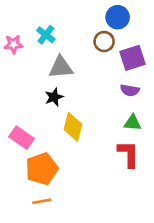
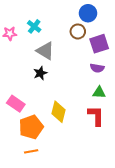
gray triangle: (61, 67) -> (45, 51), turned 36
yellow diamond: (73, 127) -> (59, 112), moved

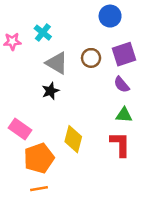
brown circle: (78, 31) -> (91, 58), moved
purple semicircle: (97, 68) -> (121, 85), turned 40

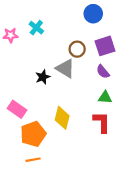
gray triangle: (57, 63) -> (65, 68), moved

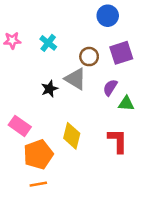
cyan cross: (36, 28) -> (48, 43), moved
purple semicircle: (103, 72) -> (110, 88), moved, turned 72
green triangle: (105, 97) -> (126, 104), moved

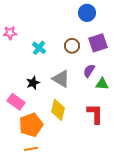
cyan cross: (48, 43) -> (39, 48), moved
gray triangle: (75, 79) -> (61, 79), moved
black star: (49, 89) -> (33, 83), moved

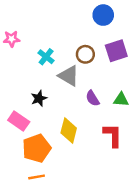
purple semicircle: (89, 71) -> (93, 98), moved, turned -64
gray triangle: (61, 79) -> (69, 76), moved

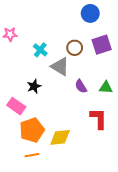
yellow diamond: (69, 131) -> (60, 137), moved, turned 70

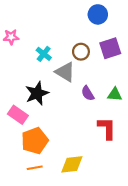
black star: (34, 86) -> (37, 93), size x1.5
yellow diamond: (60, 137) -> (72, 164), moved

